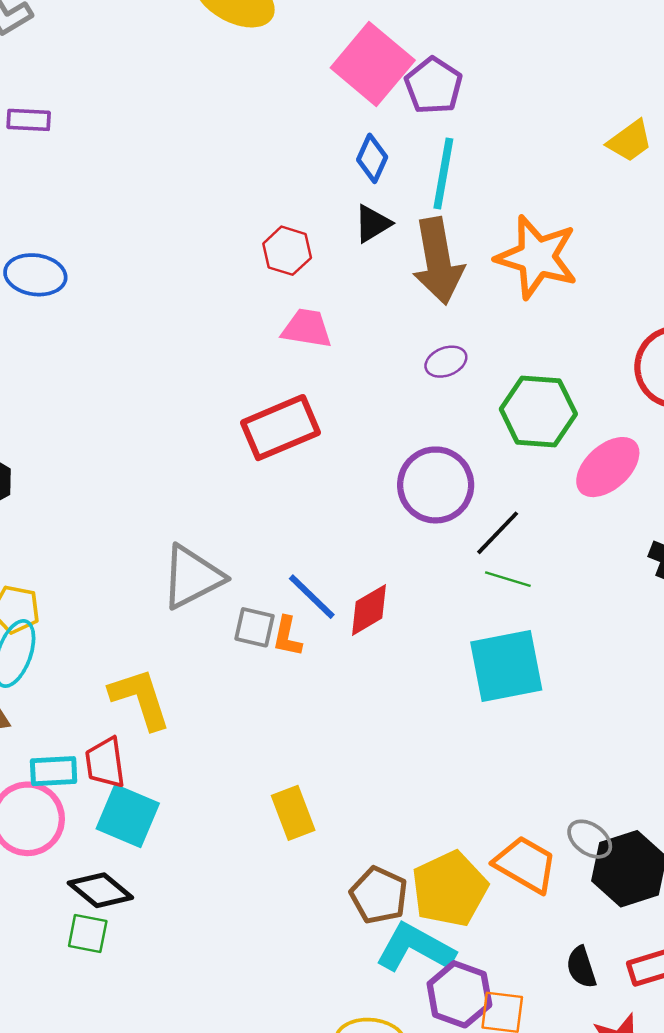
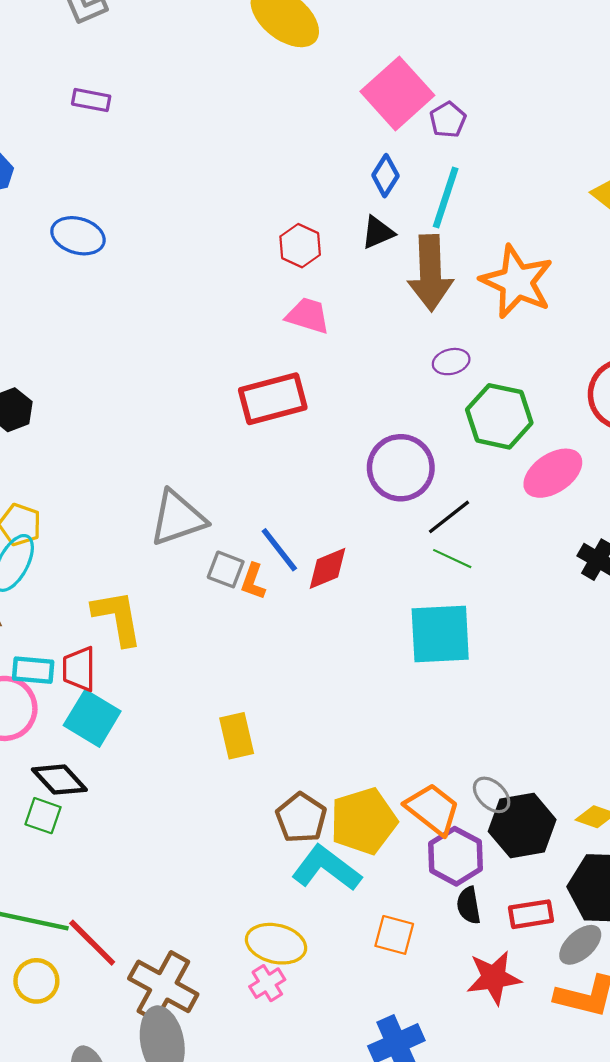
purple pentagon: (434, 86) -> (448, 120), size x0.7
purple ellipse: (446, 362) -> (451, 362), moved
purple hexagon: (459, 994) -> (455, 856), moved

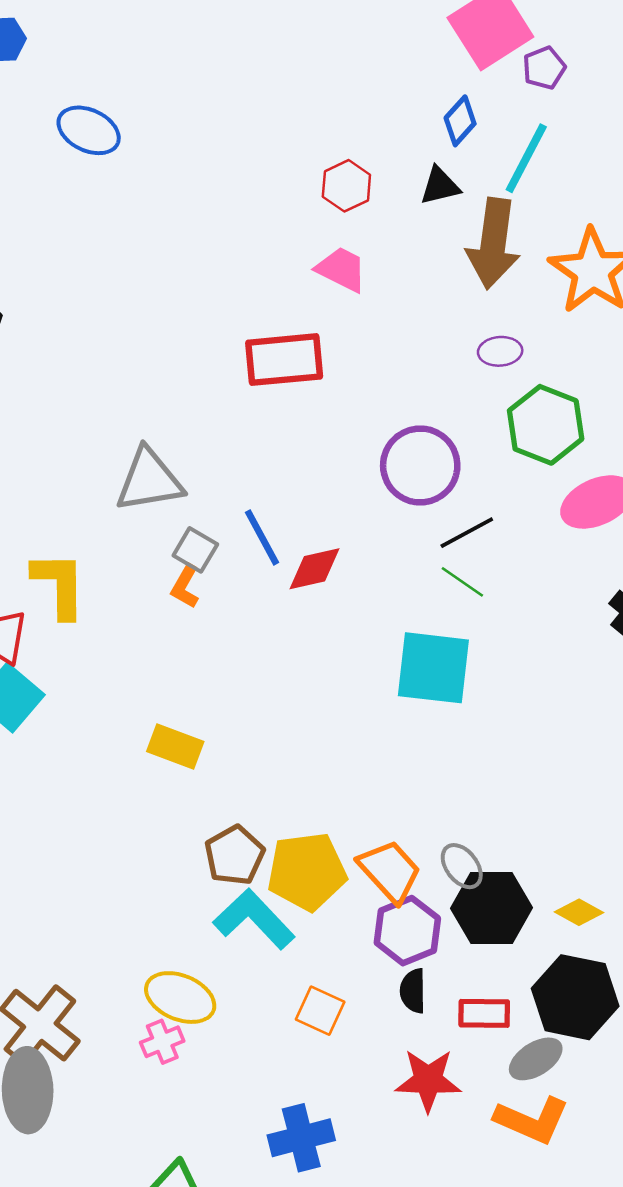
orange L-shape: (253, 582) -> (185, 586), moved
yellow rectangle: (237, 736) -> (175, 747), turned -66

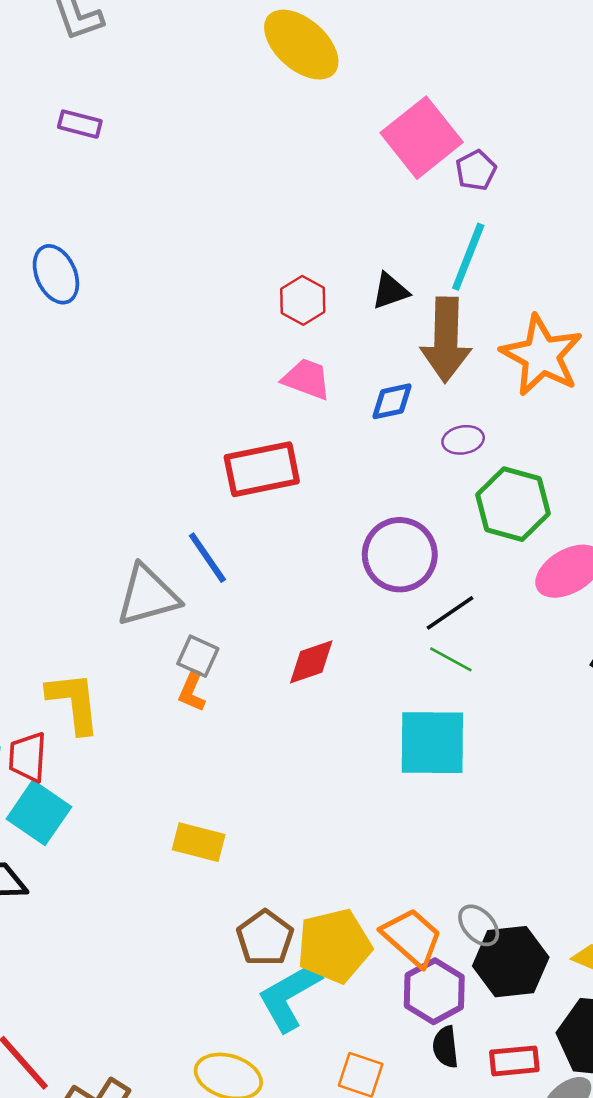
blue diamond: (460, 121) -> (392, 401), moved, turned 42
blue ellipse: (89, 130) -> (56, 274), turned 46
blue line: (262, 537) -> (207, 558), moved
cyan L-shape: (254, 919) -> (290, 996), turned -70

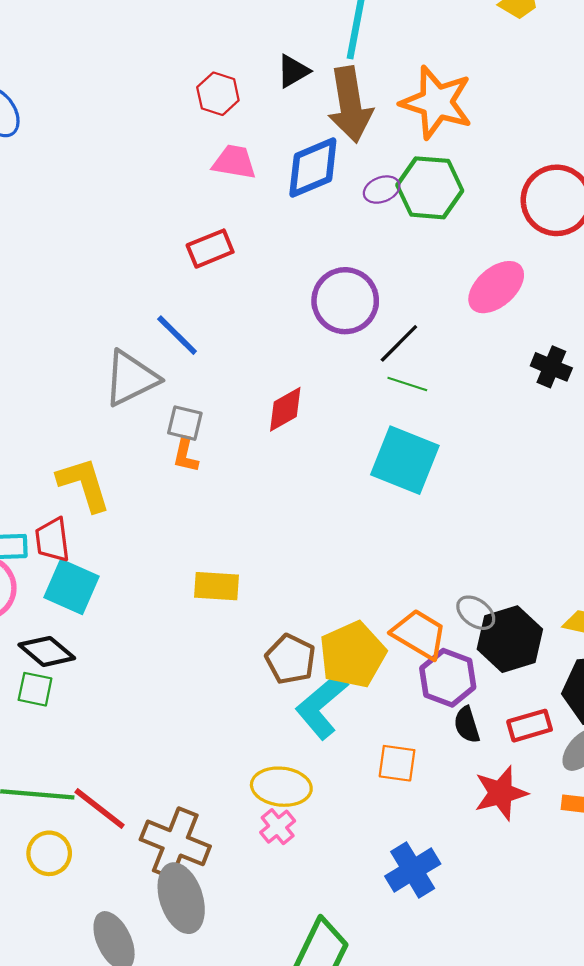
blue diamond: (392, 401) -> (313, 167), size x1.6
red rectangle: (262, 469) -> (210, 249), size x0.7
green hexagon: (513, 504) -> (430, 188), moved
cyan square: (432, 743) -> (405, 460), turned 32

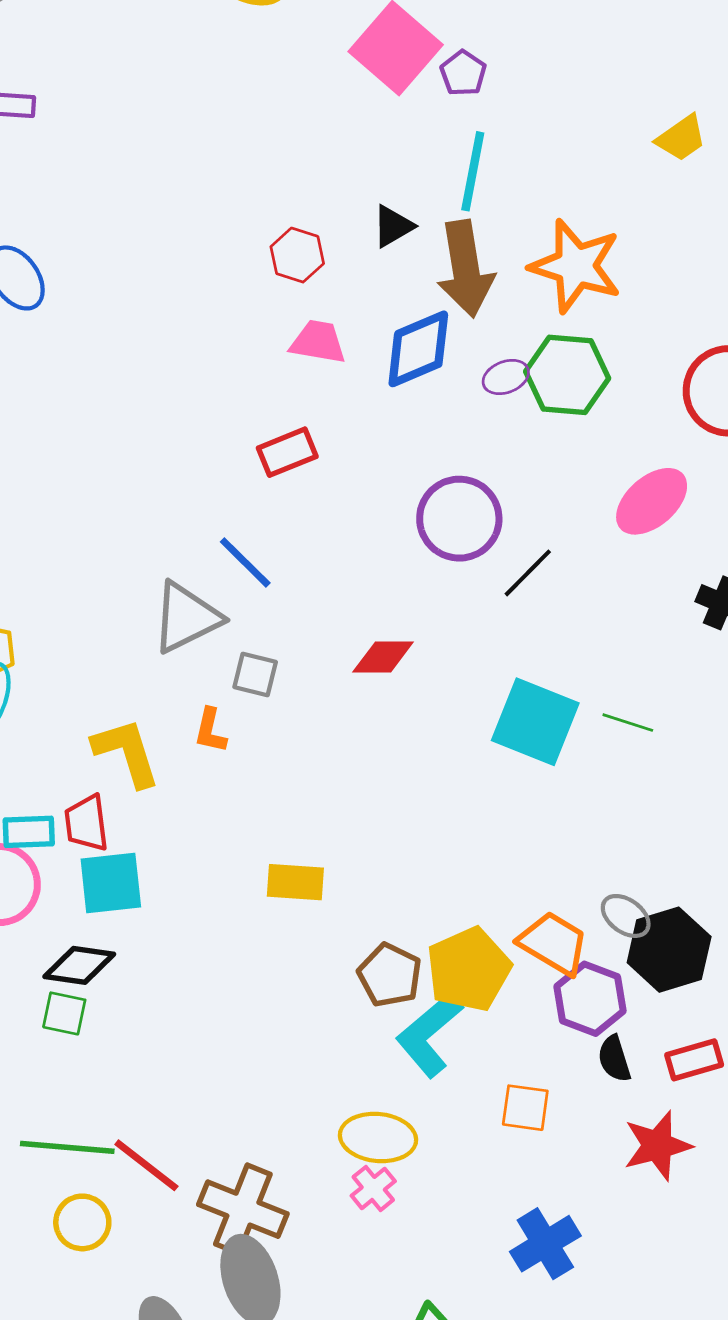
green line: (407, 384) -> (628, 723), moved
red diamond: (285, 409) -> (383, 657), turned 30
orange L-shape: (186, 455) -> (210, 731), moved
cyan square: (72, 587) -> (111, 883), turned -30
black diamond: (47, 651) -> (79, 965), turned -32

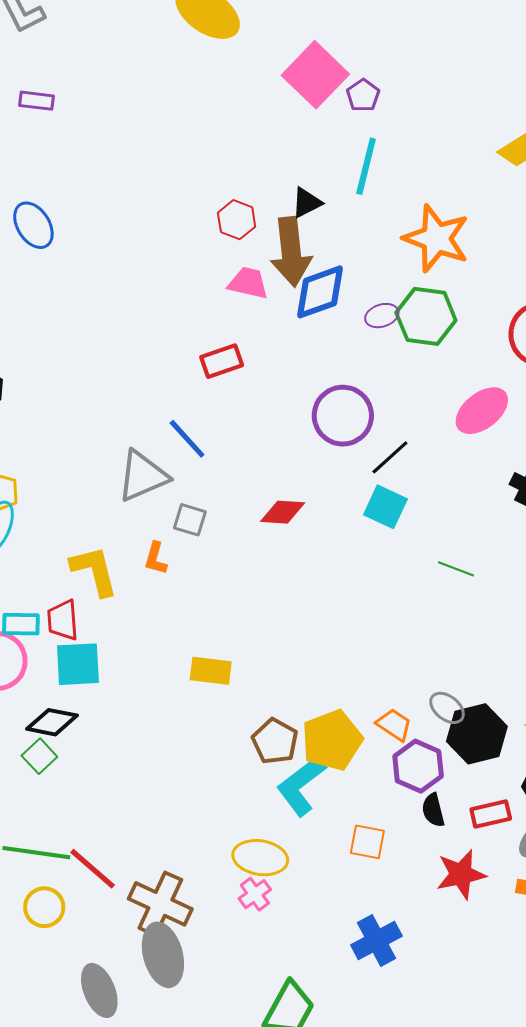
brown arrow: (466, 269) -> (291, 252), moved
cyan square: (535, 722) -> (385, 507), moved, size x0.7
orange trapezoid: (554, 943) -> (394, 725), size x0.7
green square: (64, 1013) -> (39, 756), turned 32

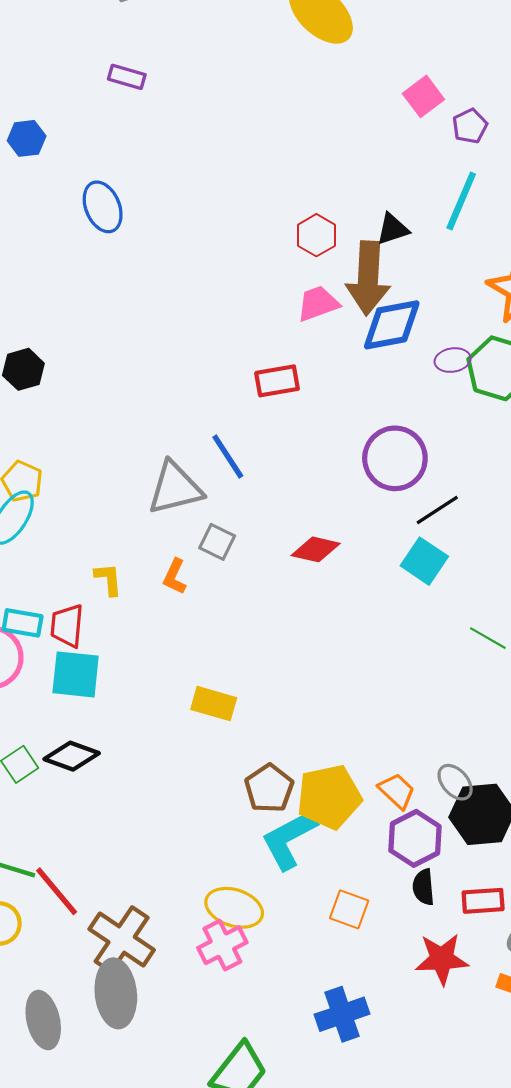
pink square: (315, 75) -> (423, 96), size x0.6
pink trapezoid: (248, 283) -> (318, 303), turned -42
yellow L-shape: (94, 571) -> (108, 579), size x0.6
black diamond: (52, 722) -> (72, 756), moved
pink cross: (255, 894) -> (222, 945), size x1.4

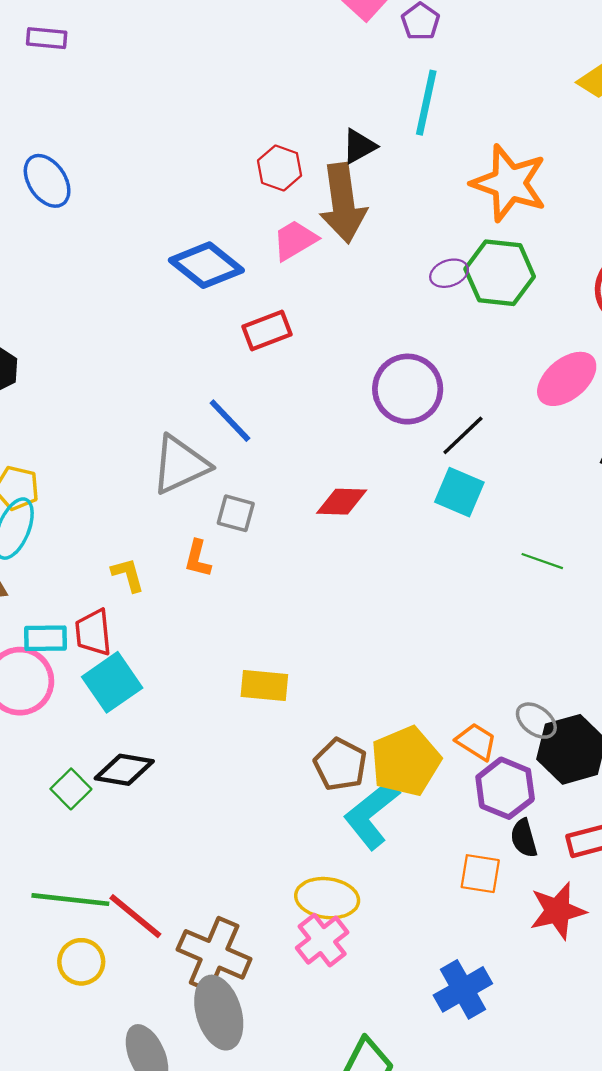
blue diamond: (392, 325) -> (206, 265), moved, turned 60
cyan square: (76, 674) -> (112, 682), turned -30
orange square: (349, 909) -> (480, 874), moved

